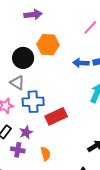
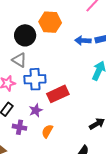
purple star: (26, 132) -> (36, 110), moved
orange semicircle: (46, 154) -> (47, 131), turned -136

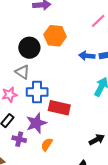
red rectangle: (58, 94) -> (59, 108), turned 35
purple star: (36, 110) -> (36, 123), size x1.5

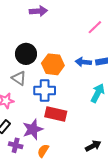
orange hexagon: (55, 36) -> (53, 64), moved
blue cross: (37, 92) -> (45, 90), moved

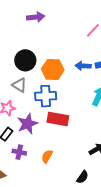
purple star: (33, 129) -> (27, 124), moved

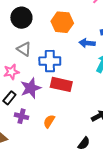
black circle: (25, 60) -> (21, 18), moved
blue arrow: (83, 66) -> (87, 43), moved
orange hexagon: (53, 69) -> (62, 22), moved

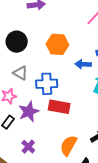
purple cross: (21, 116) -> (28, 147), moved, turned 32
orange semicircle: (49, 121) -> (68, 145), moved, size x1.5

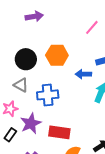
black circle: (17, 42) -> (26, 59), moved
red rectangle: (59, 107) -> (59, 132), moved

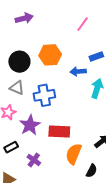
black rectangle: (10, 135) -> (11, 147), moved, turned 32

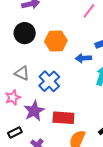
black circle: (19, 62) -> (25, 33), moved
blue cross: (44, 95) -> (49, 81), turned -35

